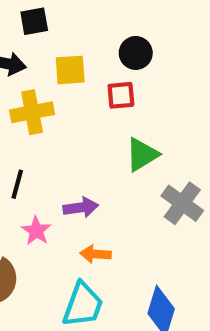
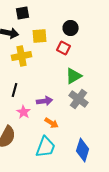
red square: (121, 95) -> (64, 48), turned 32
gray cross: (182, 203) -> (79, 99), moved
orange arrow: (96, 254) -> (52, 123), turned -152

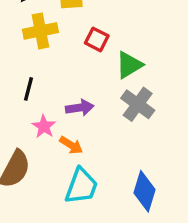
red square: (64, 48) -> (97, 39), moved
orange arrow: (52, 123) -> (71, 145), moved

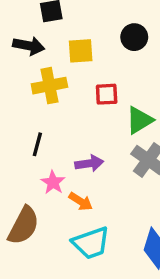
red square: (97, 39) -> (107, 94), turned -30
cyan trapezoid: (81, 186) -> (91, 243), turned 51

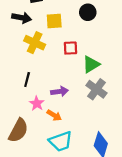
yellow cross: (49, 86) -> (35, 43), turned 36

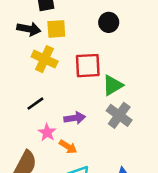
yellow square: (54, 21) -> (56, 29), moved
red square: (70, 48) -> (88, 66), size x1.5
black line: (27, 80) -> (35, 104), turned 40

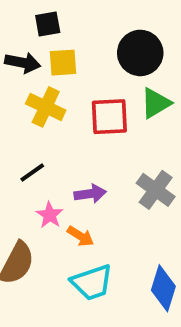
black circle: (109, 22) -> (140, 53), size x1.5
green triangle: (113, 85) -> (156, 103), moved

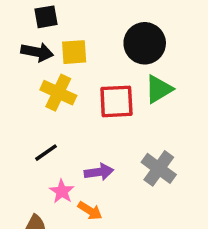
black square: (48, 24) -> (46, 17), moved

